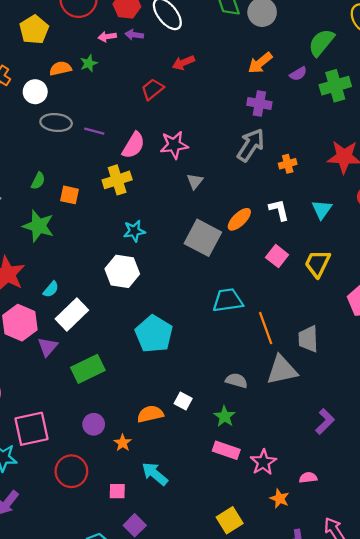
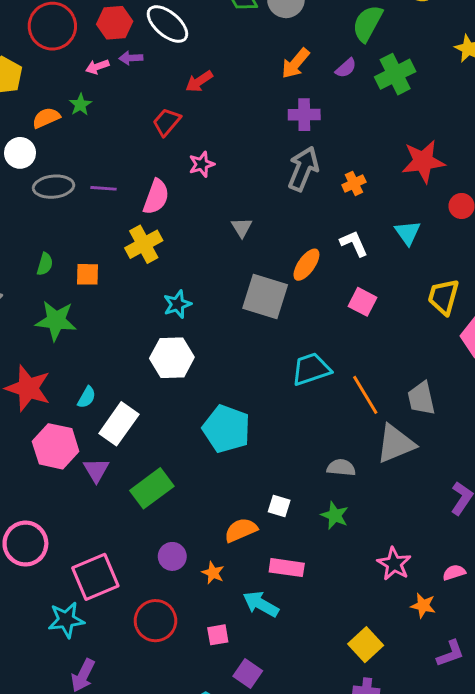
pink star: (174, 145) -> (202, 164), moved, size x0.7
yellow trapezoid: (317, 264) -> (443, 297), moved
pink rectangle: (226, 450) -> (287, 568), moved

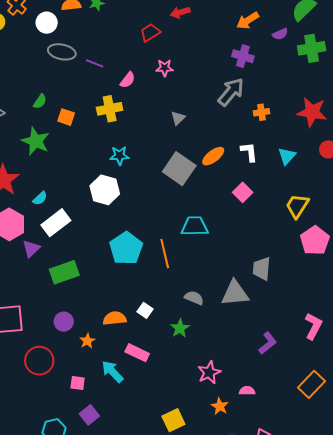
pink semicircle: (156, 197) -> (128, 80), size x0.7
orange line: (365, 395) -> (165, 254), moved

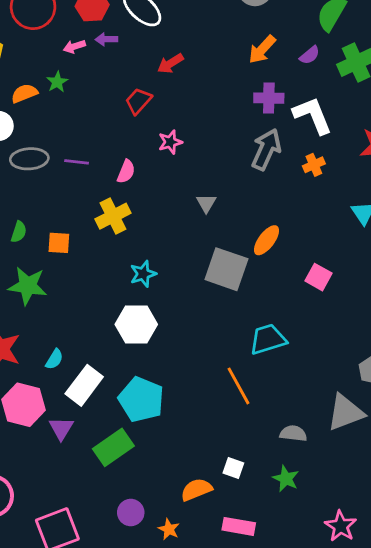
white L-shape: (249, 152) -> (313, 115), moved, size x1.5
cyan pentagon: (126, 248) -> (141, 399), moved

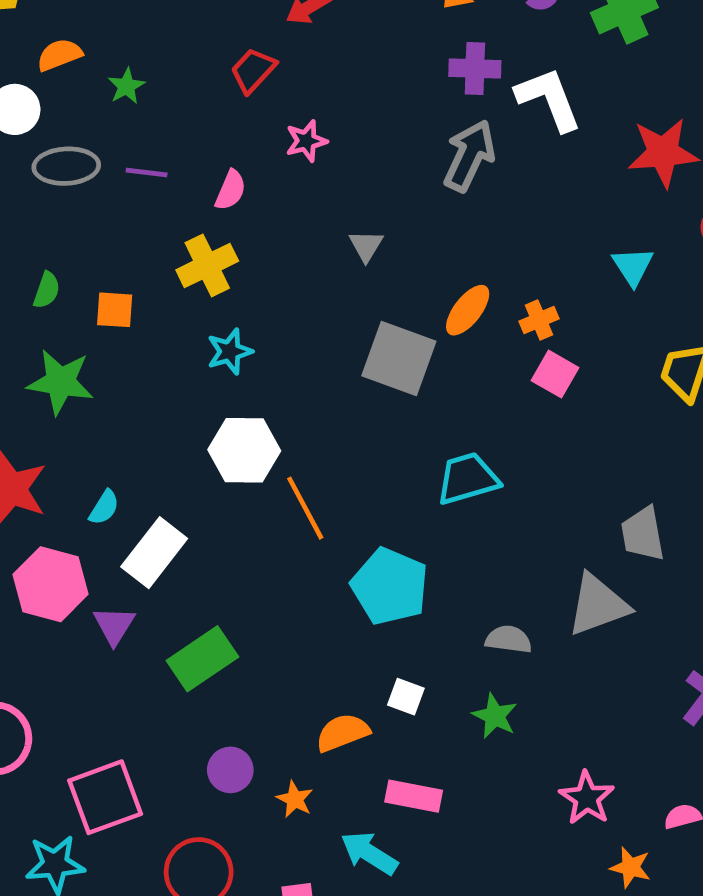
green star: (57, 82) -> (126, 86), moved
orange cross: (314, 165) -> (539, 320), moved
cyan star: (143, 274) -> (230, 352), moved
orange line: (239, 386) -> (305, 508), moved
cyan pentagon: (141, 399) -> (390, 586), moved

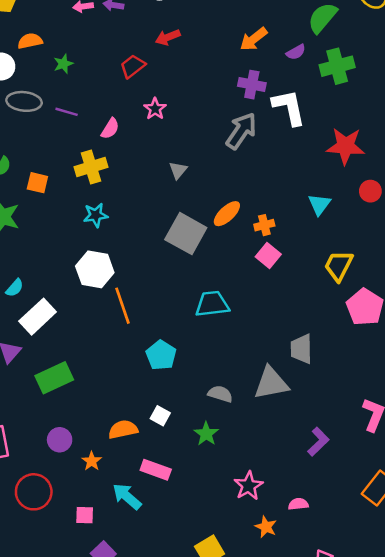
pink star: (306, 141) -> (155, 109), turned -30
cyan pentagon: (390, 586) -> (161, 355), size x0.7

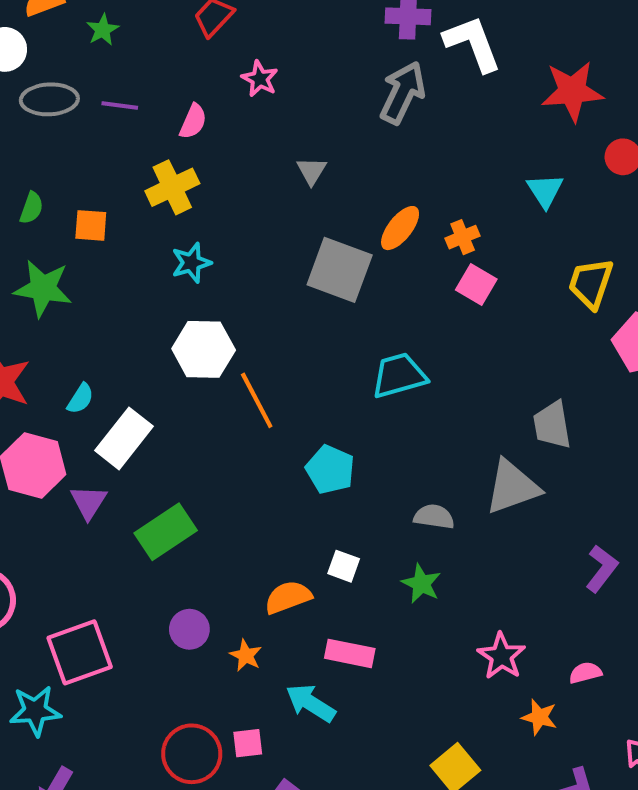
red circle: (34, 492) -> (192, 754), moved

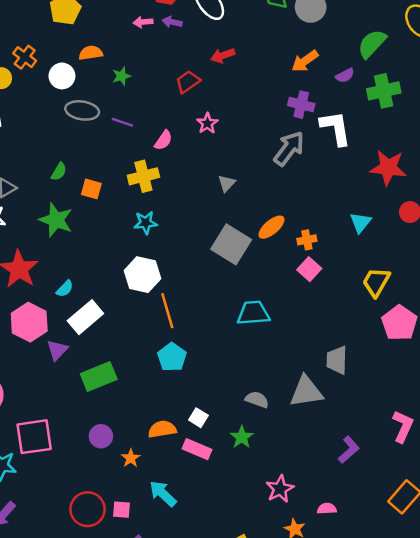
cyan pentagon: (330, 469) -> (172, 357), moved
pink rectangle: (350, 653) -> (197, 449), moved

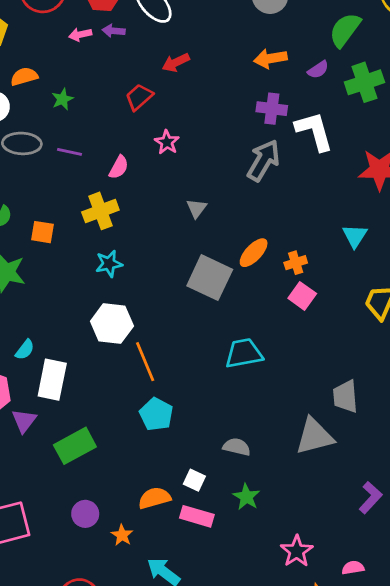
orange arrow: (305, 61) -> (270, 58), turned 32
white rectangle: (85, 317) -> (52, 380), turned -32
gray semicircle: (257, 400) -> (237, 447), moved

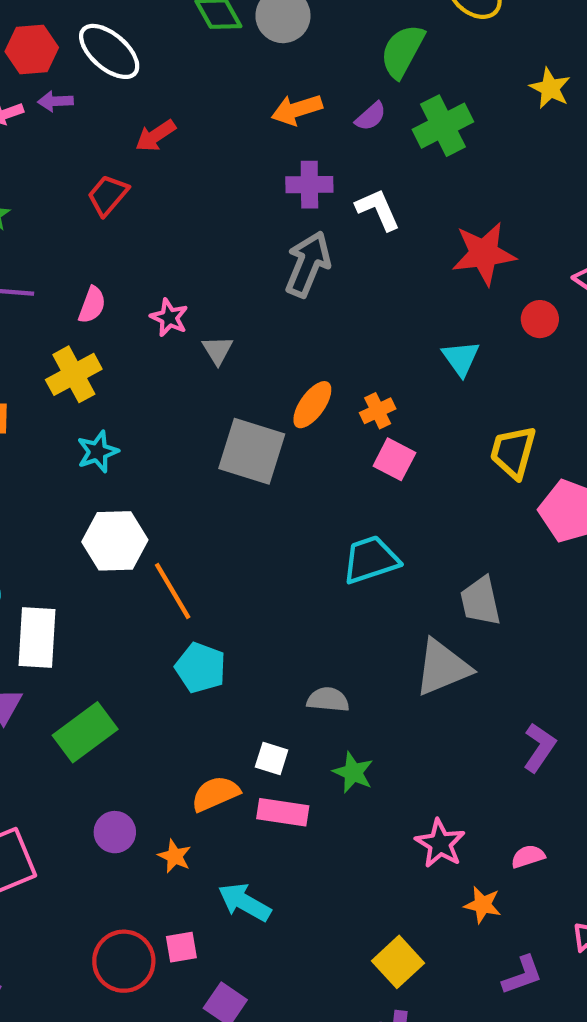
white L-shape: (314, 131) -> (378, 209), size x0.7
pink star: (167, 142) -> (169, 318), moved
cyan trapezoid: (244, 353) -> (371, 560), moved

